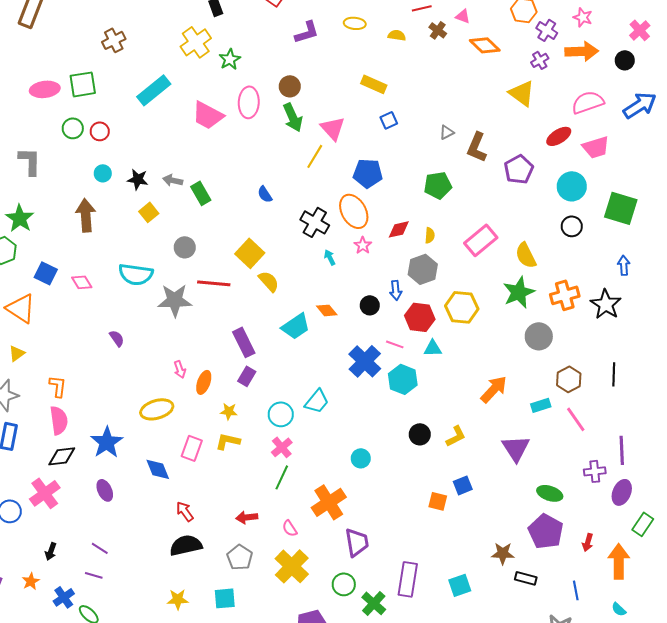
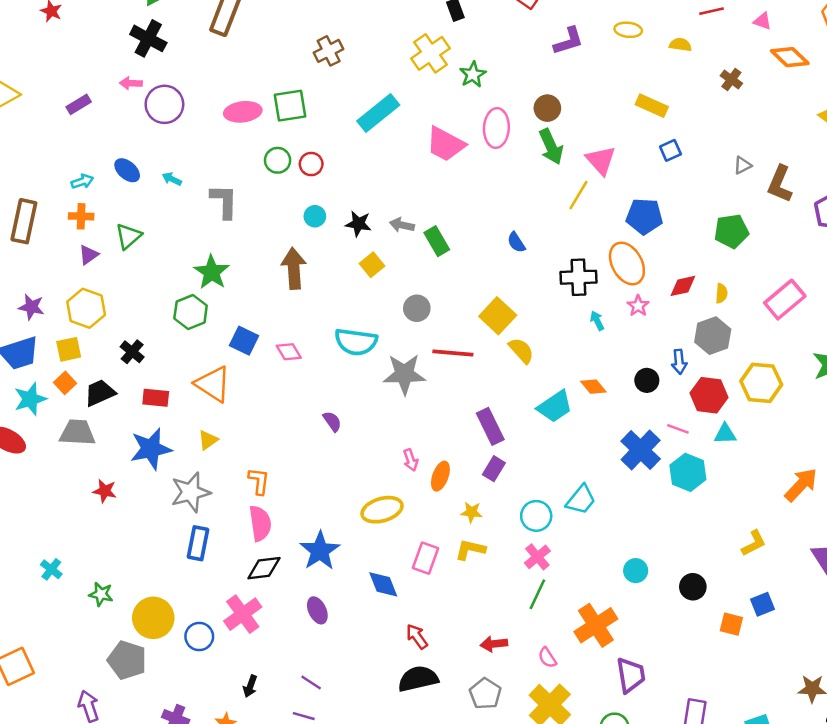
brown cross: (438, 30) -> (731, 79), moved
black cross: (315, 222) -> (578, 277), turned -32
black circle: (420, 434) -> (693, 587), moved

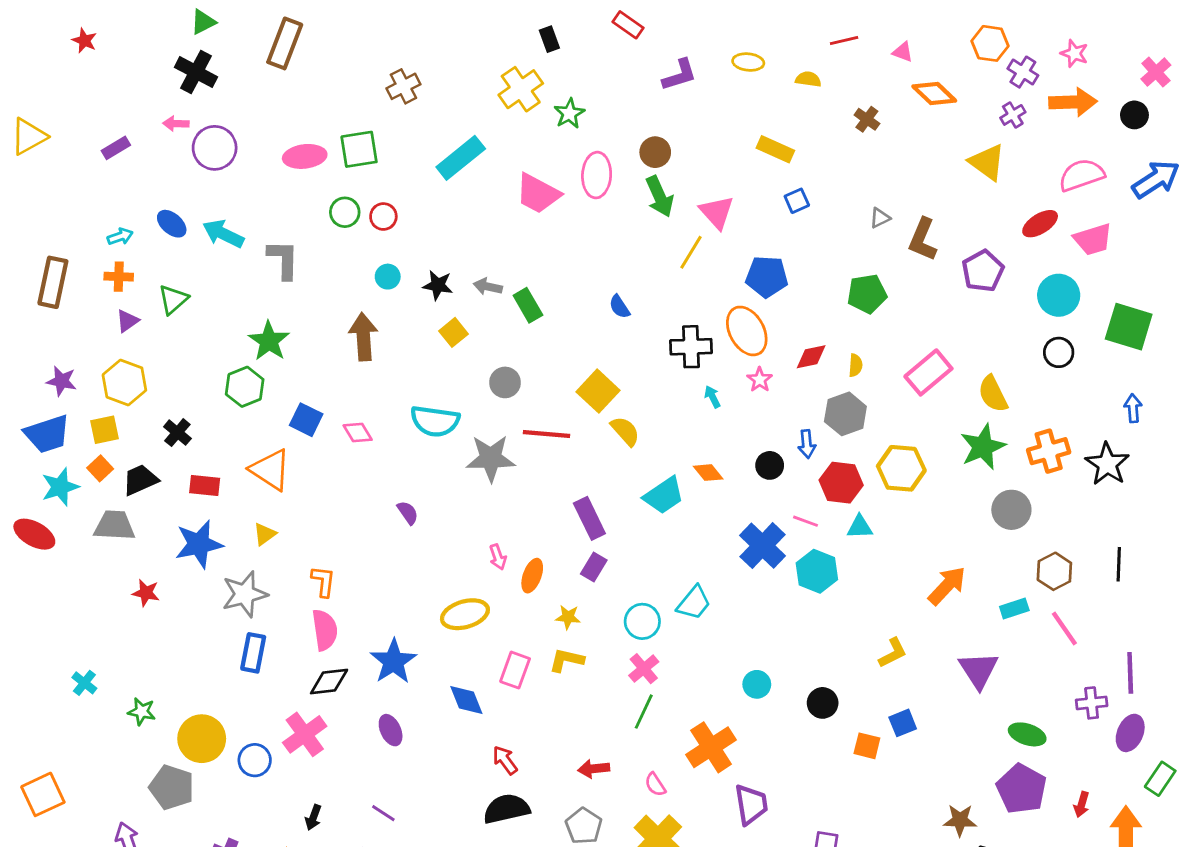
cyan arrow: (172, 179) -> (223, 234), size x1.8

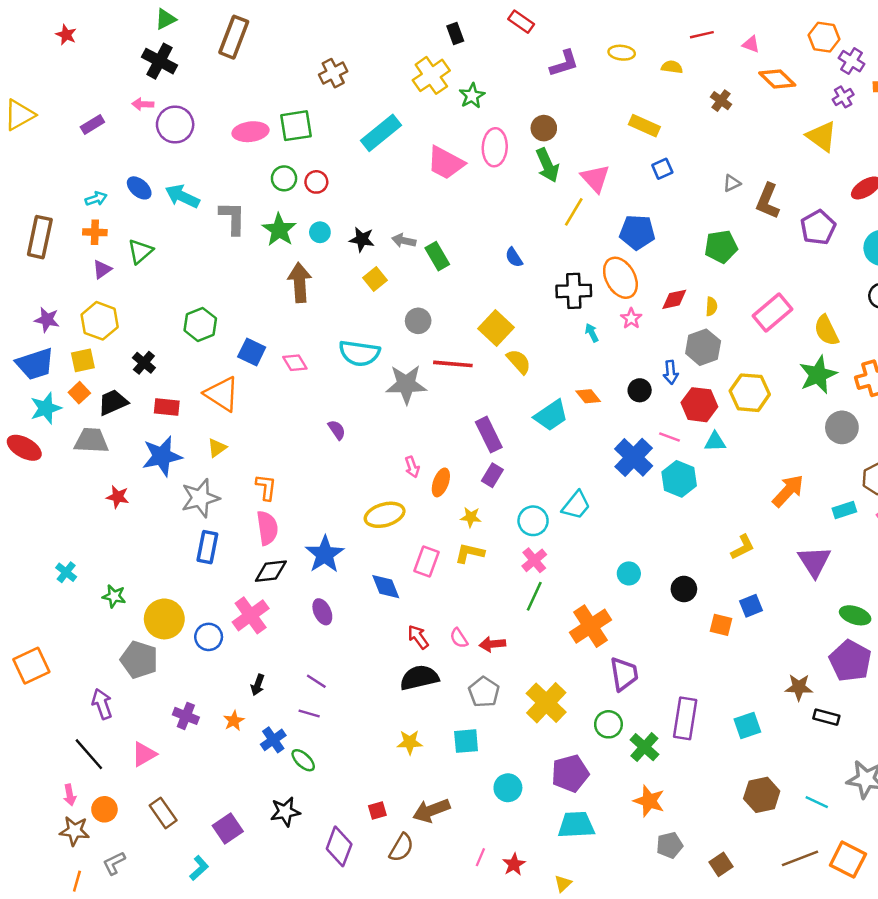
green star: (269, 341) -> (279, 230), moved
pink semicircle: (655, 784) -> (459, 638), moved

